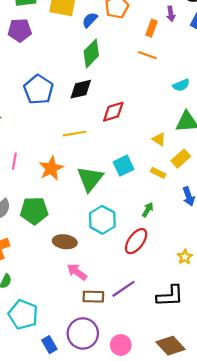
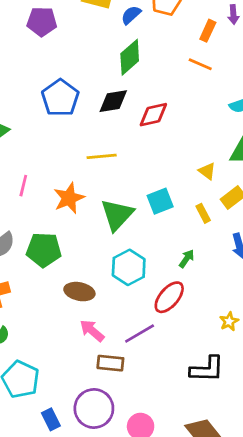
red diamond: (113, 112) -> (153, 115), moved
yellow rectangle: (158, 173) -> (203, 213), turned 32
purple line: (124, 289) -> (140, 334), moved

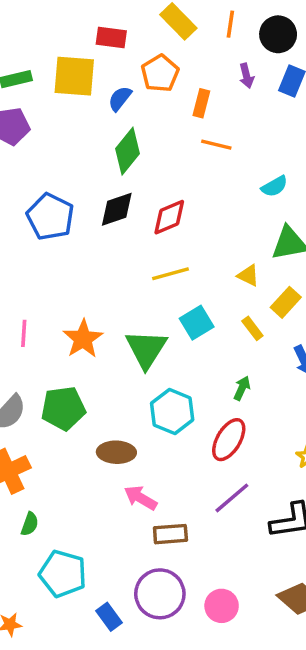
orange rectangle: (208, 31) -> (201, 103), moved
yellow line: (102, 156) -> (171, 274), moved
purple line: (140, 334) -> (232, 498), moved

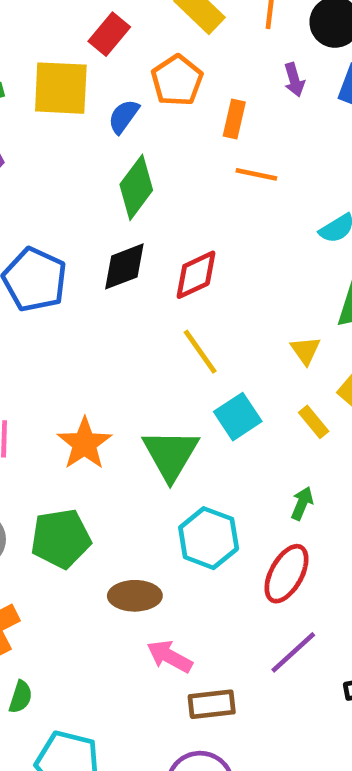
red rectangle: (111, 37) -> (109, 34), turned -56
yellow line: (171, 274) -> (200, 352), turned 72
yellow triangle: (248, 275) -> (306, 350), turned 30

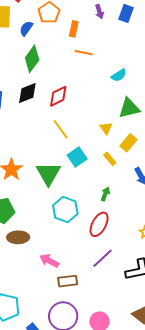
brown ellipse: (135, 596) -> (18, 237), moved

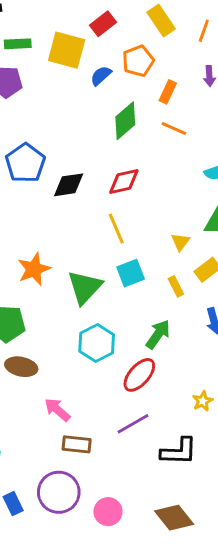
green diamond: (32, 59) -> (125, 121), moved
black diamond: (27, 93) -> (69, 185), moved
green arrow: (105, 194) -> (158, 334), size x1.5

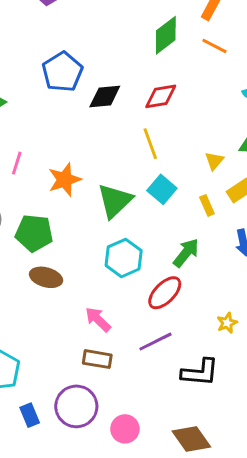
cyan square: (131, 273) -> (162, 189), turned -32
pink arrow: (57, 410) -> (98, 319), moved

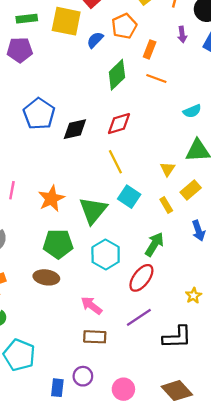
green pentagon: (34, 233) -> (58, 244), moved
purple circle: (76, 406) -> (83, 376), size x0.6
blue rectangle: (30, 415) -> (57, 388), moved, turned 36

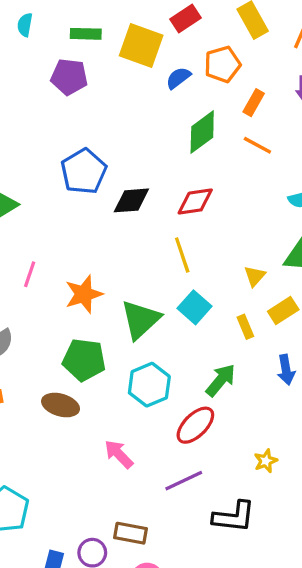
brown rectangle: (95, 337) -> (130, 533), moved

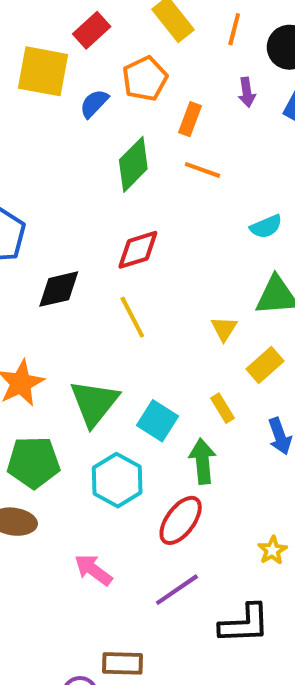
black diamond: (131, 200) -> (59, 289), moved
cyan square: (195, 307) -> (157, 421), moved
yellow rectangle: (245, 327) -> (223, 408), moved
green arrow: (221, 380) -> (203, 461), turned -36

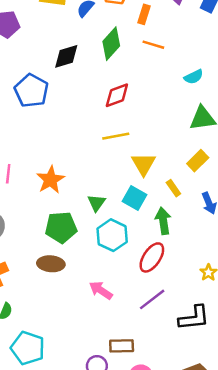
black diamond: (59, 289) -> (66, 56), moved
yellow line: (132, 317) -> (116, 136), turned -70
yellow triangle: (224, 329) -> (144, 164), moved, size x1.5
green triangle: (94, 403) -> (97, 203), moved, size x0.6

